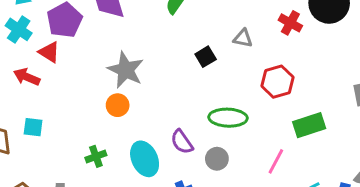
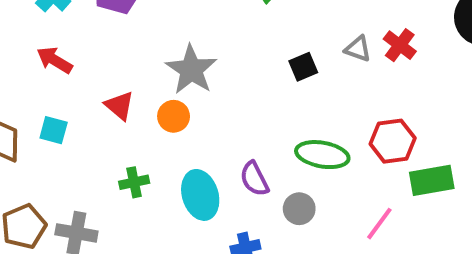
red cross: (290, 23) -> (400, 45), moved
red triangle: (49, 52) -> (120, 106), moved
red hexagon: (277, 82) -> (393, 141), moved

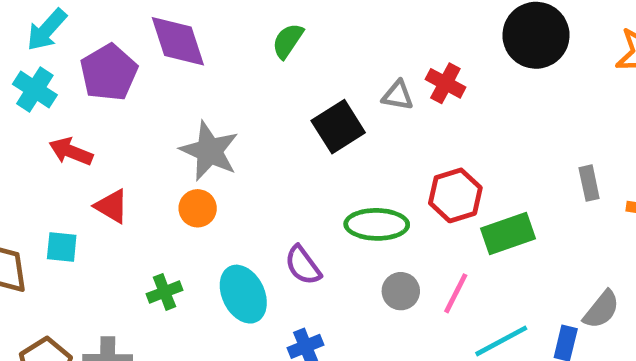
red arrow: (55, 60) -> (71, 151), moved
black square: (303, 67) -> (338, 127), size x1.5
red triangle: (120, 106) -> (112, 206), moved
gray circle: (299, 209) -> (401, 291), moved

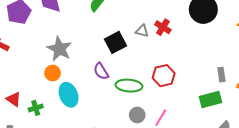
red triangle: (112, 206) -> (14, 99), moved
green rectangle: (508, 233) -> (210, 100), moved
purple semicircle: (303, 265) -> (101, 71), moved
cyan ellipse: (243, 294) -> (69, 95), moved

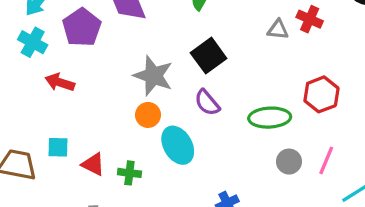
black square: (115, 42) -> (209, 56), moved
purple semicircle: (101, 71) -> (207, 103), moved
green cross: (36, 108) -> (129, 173), turned 32

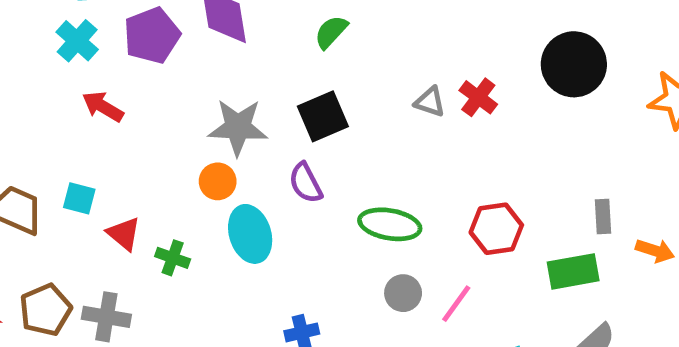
gray star: (153, 76) -> (238, 127), turned -30
red hexagon: (321, 94) -> (496, 229), moved

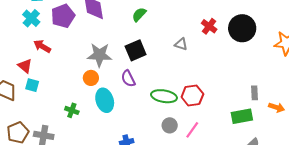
red cross: (478, 97) -> (209, 26), moved
red hexagon: (496, 229) -> (192, 95), moved
red triangle: (124, 234) -> (25, 66), moved

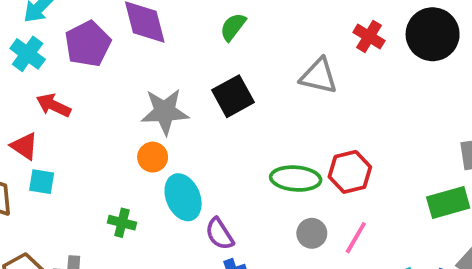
gray triangle: (181, 44) -> (319, 76), size x1.5
purple semicircle: (128, 79) -> (219, 234), moved

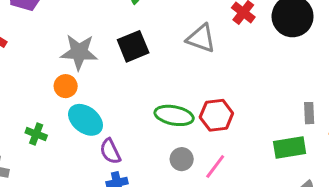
cyan ellipse: (183, 197) -> (86, 120), turned -36

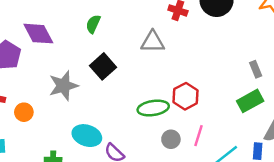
orange circle: (66, 86) -> (24, 112), moved

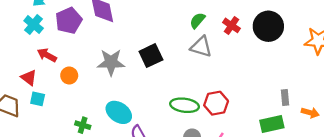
green semicircle: (93, 24) -> (197, 20), moved

